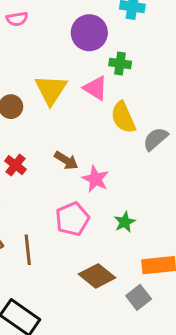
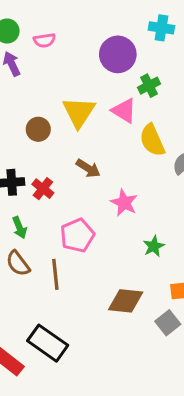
green cross: (120, 64) -> (149, 86), turned -35
brown arrow: (66, 160) -> (88, 168), moved
pink pentagon: (72, 219) -> (77, 235), moved
brown diamond: (97, 276) -> (126, 301), turned -33

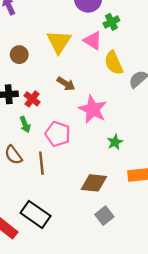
brown circle: (38, 129) -> (19, 55), moved
pink star: (124, 203) -> (93, 109), size x1.4
green arrow: (20, 228) -> (25, 125), moved
pink pentagon: (77, 235) -> (58, 134), turned -30
gray square: (168, 323) -> (104, 216), moved

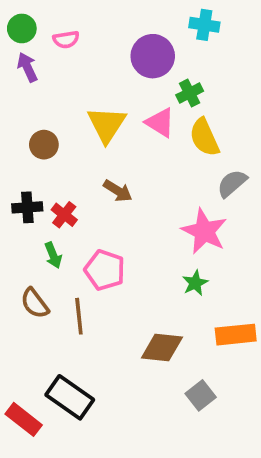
yellow semicircle: (114, 63) -> (204, 137), moved
pink star: (93, 109) -> (204, 231), moved
gray square: (104, 216) -> (201, 395), moved

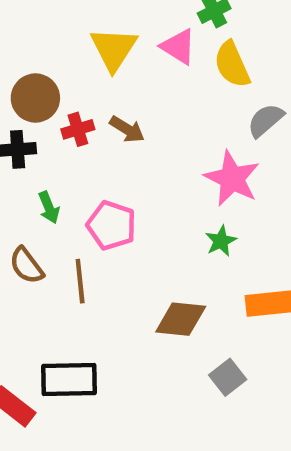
brown circle: (44, 145) -> (35, 98), moved, size x1.4
red cross: (64, 215) -> (78, 129), moved, turned 35
black rectangle: (70, 397) -> (69, 379), turned -36

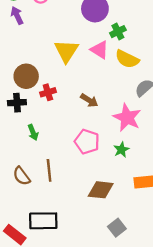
yellow semicircle: (232, 64) -> (127, 59), turned -40
brown arrow: (127, 129) -> (89, 100), moved
pink pentagon: (111, 225) -> (87, 142), moved
brown semicircle: (26, 266) -> (22, 176), moved
gray square: (228, 377) -> (117, 228), moved

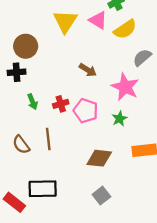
yellow semicircle: (127, 59) -> (125, 29), turned -60
red cross: (48, 92) -> (61, 104), moved
gray square: (117, 228) -> (101, 196), moved

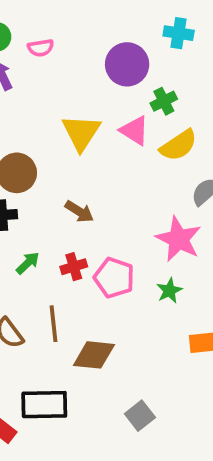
brown arrow: (88, 70) -> (79, 211), moved
green arrow: (32, 102) -> (28, 263), turned -112
brown diamond: (99, 158) -> (94, 355), moved

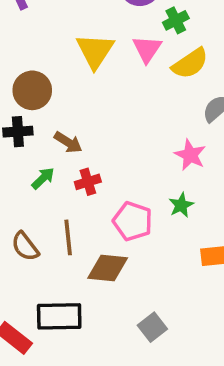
pink triangle: (134, 131) -> (147, 49), turned 32
brown arrow: (79, 211) -> (68, 142), moved
pink star: (179, 239) -> (190, 155), size x0.7
pink pentagon: (114, 278) -> (133, 221), moved

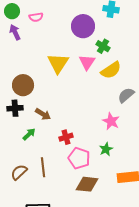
green cross: (176, 20) -> (103, 46), turned -32
red cross: (88, 182) -> (66, 137), moved
brown semicircle: (25, 246) -> (19, 172), turned 84
brown diamond: (108, 268) -> (87, 184), moved

